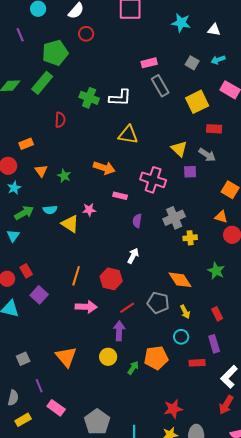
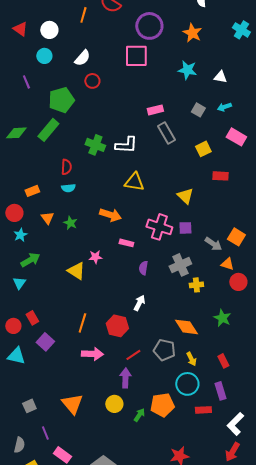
yellow square: (197, 102) -> (203, 149), size x0.7
gray arrow: (207, 155) -> (213, 244), moved
purple square: (190, 172) -> (185, 228), moved
cyan semicircle: (50, 210) -> (68, 188), moved
cyan circle: (181, 337) -> (187, 384), size x1.5

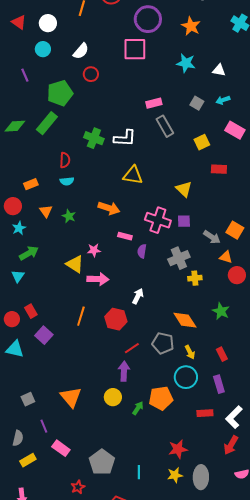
purple semicircle: (143, 268) -> (142, 251), moved
pink arrow: (92, 354) -> (98, 279), moved
red rectangle: (203, 410) -> (205, 413), moved

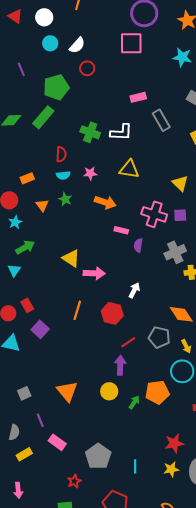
cyan circle: (43, 49) -> (50, 43), moved
pink rectangle: (154, 103) -> (138, 97), moved
green star: (69, 216) -> (65, 199), moved
pink star: (94, 250) -> (90, 173), moved

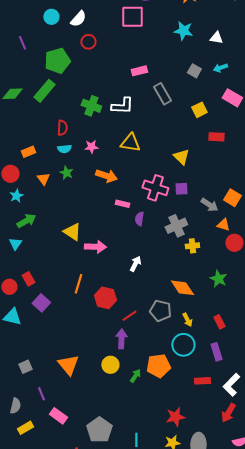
red hexagon: (112, 313) -> (105, 298), moved

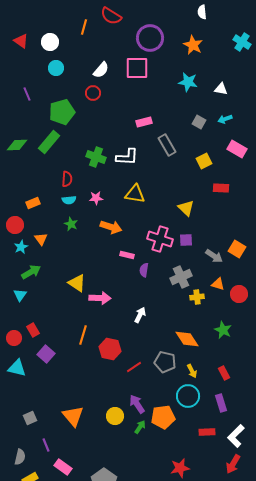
white semicircle: (78, 19) -> (101, 70), moved
orange triangle: (43, 179) -> (41, 239), moved
orange triangle: (223, 225) -> (218, 284), moved
purple arrow: (121, 339) -> (137, 404), moved, turned -36

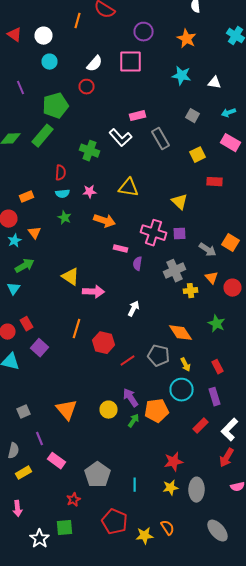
purple circle: (150, 38) -> (144, 32), size x0.7
cyan arrow: (225, 119) -> (228, 113), moved
white L-shape: (127, 157) -> (120, 138), moved, turned 45
orange triangle: (218, 284) -> (212, 278), turned 32
red rectangle: (207, 432) -> (200, 426), turned -42

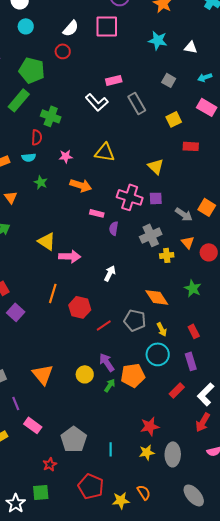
green pentagon: (56, 106) -> (32, 70), turned 30
green cross: (90, 151) -> (51, 116), moved
cyan semicircle: (62, 194) -> (29, 157), moved

